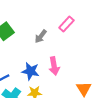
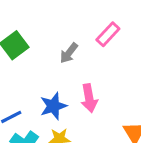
blue star: (30, 71) -> (53, 106), turned -30

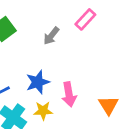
pink arrow: (89, 98) -> (69, 94), moved

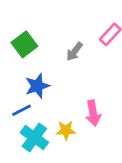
blue star: (38, 82) -> (37, 86), moved

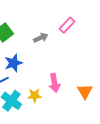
gray arrow: (74, 52) -> (41, 38), turned -152

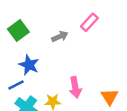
blue star: (13, 63) -> (29, 65), turned -30

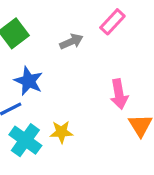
pink arrow: (75, 87) -> (119, 94), moved

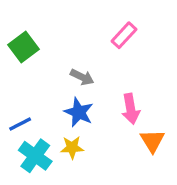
gray arrow: (71, 42) -> (82, 77), moved, turned 50
blue star: (29, 81) -> (79, 112), moved

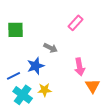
green square: (23, 47) -> (16, 30), turned 36
blue star: (79, 112) -> (36, 66), moved, turned 30

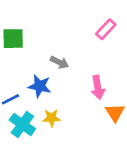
pink rectangle: (76, 23) -> (106, 29), moved
blue star: (36, 66) -> (40, 86), turned 30

